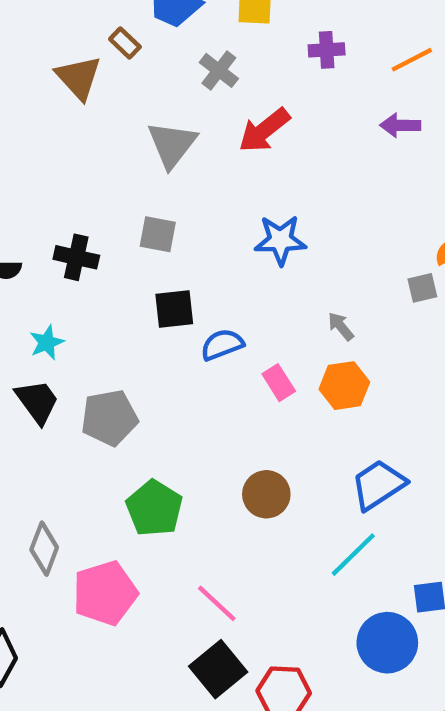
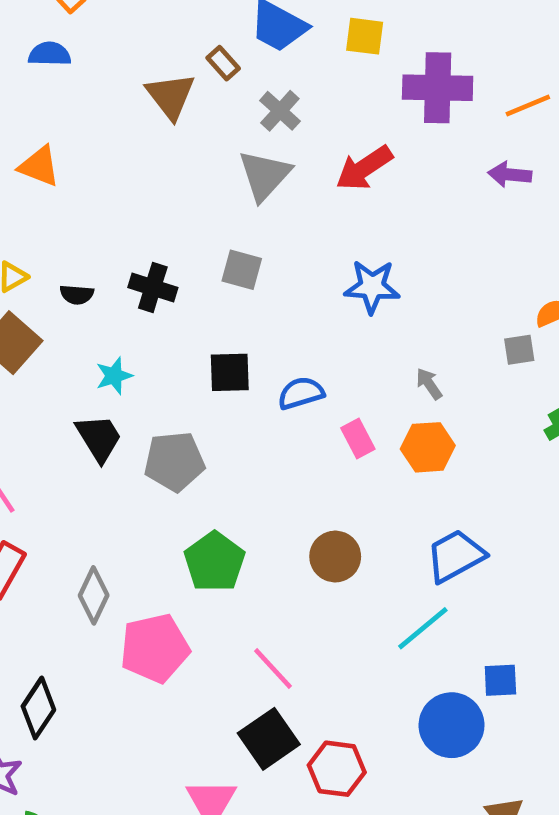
purple cross: (327, 50) -> (438, 88), size x1.8
gray cross: (219, 70) -> (280, 111), moved
black square: (174, 309) -> (230, 372), moved

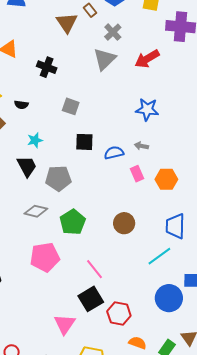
gray square: (242, 270) -> (71, 106), moved
black cross: (153, 287) -> (47, 67), moved
gray arrow: (429, 384) -> (141, 146), moved, turned -48
blue trapezoid: (455, 556) -> (175, 226), turned -64
gray diamond: (94, 595) -> (36, 211), moved, turned 75

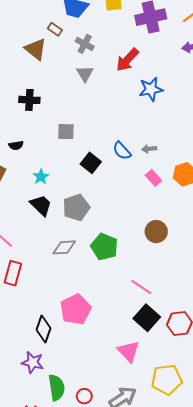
gray triangle: (105, 59) -> (85, 74), size x0.7
blue star: (147, 109) -> (151, 89), moved
black square: (84, 142) -> (91, 163), turned -36
blue semicircle: (114, 153) -> (122, 151), moved, turned -102
pink pentagon: (45, 257) -> (76, 309), moved

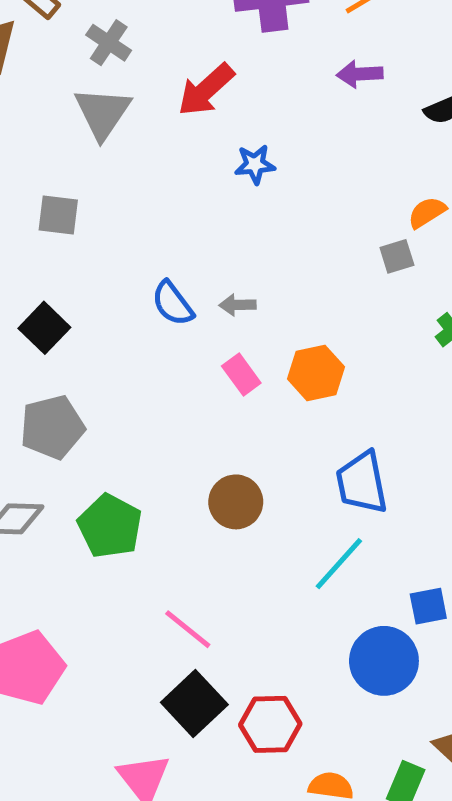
gray triangle: (85, 74) -> (103, 113), size x1.4
blue star: (151, 89) -> (255, 164), size x0.7
gray square: (66, 132) -> (58, 215), moved
black square: (91, 163) -> (44, 328), moved

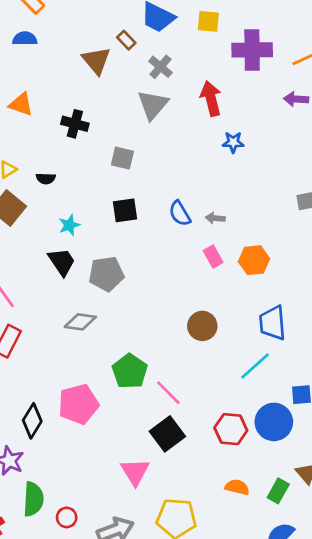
red arrow: (206, 90) -> (211, 98), turned 112
black square: (44, 328) -> (125, 210), moved, turned 32
green pentagon: (110, 526) -> (130, 371), moved
red hexagon: (270, 724) -> (231, 429), moved

